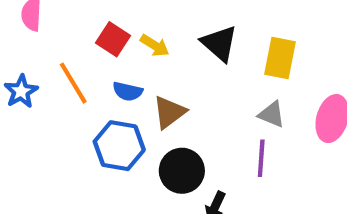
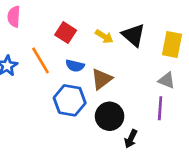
yellow arrow: (155, 45) -> (104, 37), moved

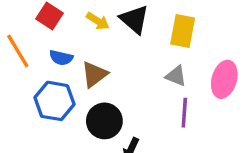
purple line: (160, 108) -> (184, 113), moved

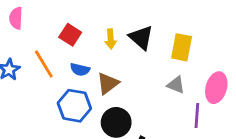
yellow arrow: (98, 21) -> (111, 39), turned 54
purple line: (184, 113) -> (197, 115), moved

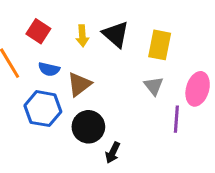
gray triangle: (176, 85) -> (154, 86), turned 30

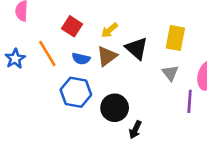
black triangle: (116, 34) -> (137, 48), moved
yellow arrow: (82, 36) -> (109, 30), turned 54
brown triangle: (79, 84) -> (107, 56), moved

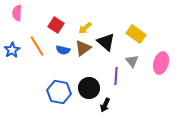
yellow rectangle: (175, 38) -> (136, 34), turned -66
blue hexagon: (76, 92) -> (59, 92), moved
purple line: (190, 101) -> (116, 76), moved

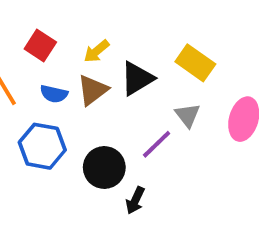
black triangle: (106, 42) -> (137, 78), turned 48
purple line: (116, 76) -> (157, 144), turned 42
blue hexagon: (59, 92) -> (42, 146), moved

